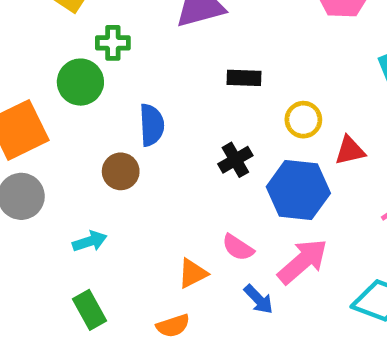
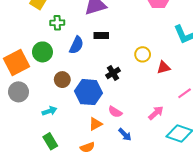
black rectangle: (244, 78) -> (101, 36), moved
green circle: (80, 82) -> (42, 52), moved
blue semicircle: (152, 125) -> (76, 45), moved, turned 30
blue hexagon: (298, 190) -> (88, 92), moved
pink arrow: (303, 261) -> (156, 113), moved, size x0.7

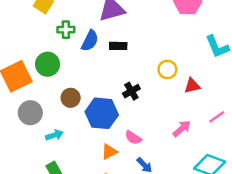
blue semicircle: (76, 45) -> (90, 41), moved
gray circle: (18, 92) -> (30, 113), moved
pink arrow: (156, 113) -> (182, 129), moved

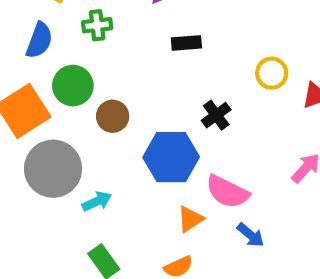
blue semicircle: (90, 41) -> (39, 40), moved
brown circle: (71, 98) -> (113, 116), moved
gray circle: (30, 113) -> (53, 169), size x1.4
pink semicircle: (133, 138) -> (227, 192), size x1.5

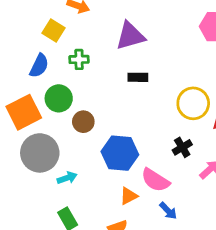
yellow circle: (272, 73) -> (193, 103), size x1.5
black cross: (216, 115) -> (182, 147), moved

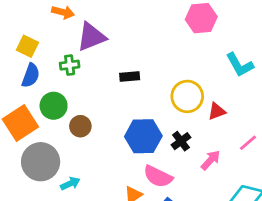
yellow square: (54, 30) -> (27, 46), moved
purple triangle: (130, 36) -> (91, 37), moved
blue hexagon: (120, 153) -> (143, 136), moved

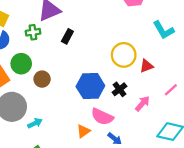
black rectangle: (130, 77) -> (67, 36), moved, turned -56

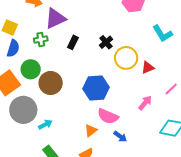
brown circle: (42, 79) -> (51, 83), size x1.5
black cross: (119, 89) -> (106, 42), moved

